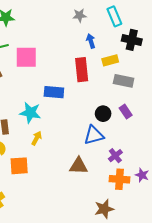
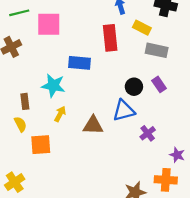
yellow rectangle: (110, 60) -> (142, 28), turned 42
brown triangle: (78, 166) -> (93, 125), moved
orange cross: (119, 179) -> (166, 180), moved

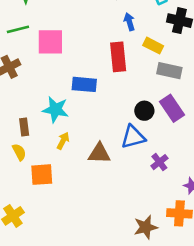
purple rectangle: (159, 84) -> (172, 108), size x1.5

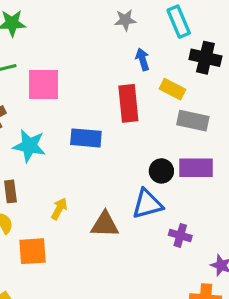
purple rectangle: (172, 108) -> (196, 168), turned -56
cyan star: (55, 109) -> (29, 146), moved
purple cross: (159, 162) -> (180, 235), turned -36

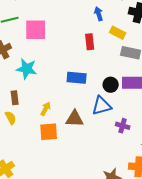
red rectangle: (128, 103) -> (90, 42), size x0.7
blue rectangle: (86, 138) -> (77, 78), moved
orange square: (32, 251) -> (49, 132), moved

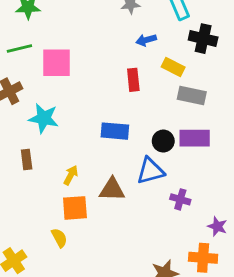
blue arrow: (99, 14) -> (146, 40), turned -88
yellow semicircle: (11, 118) -> (59, 238), moved

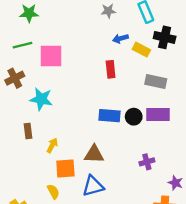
yellow rectangle: (173, 67) -> (141, 50), moved
blue rectangle: (115, 131) -> (109, 116), moved
blue triangle: (150, 171) -> (93, 186), moved
yellow arrow: (71, 175) -> (52, 145), moved
purple cross: (180, 199) -> (147, 162), turned -32

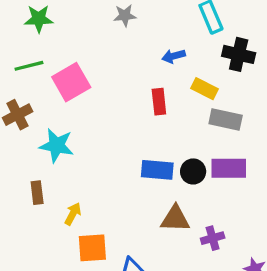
gray star: (108, 11) -> (125, 15), moved
yellow rectangle: (141, 50) -> (204, 89), moved
pink square: (51, 56) -> (71, 82), turned -30
brown triangle: (94, 154) -> (175, 219), moved

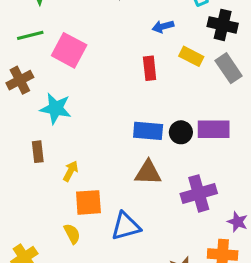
pink square: (71, 82) -> (69, 50), turned -32
gray rectangle: (226, 119) -> (229, 68), moved, turned 44
brown triangle: (175, 219) -> (148, 173), moved
purple cross: (213, 238) -> (199, 193), size x1.6

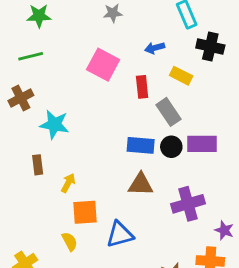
pink square: (69, 50) -> (103, 65), moved
gray rectangle: (229, 68) -> (169, 112), moved

